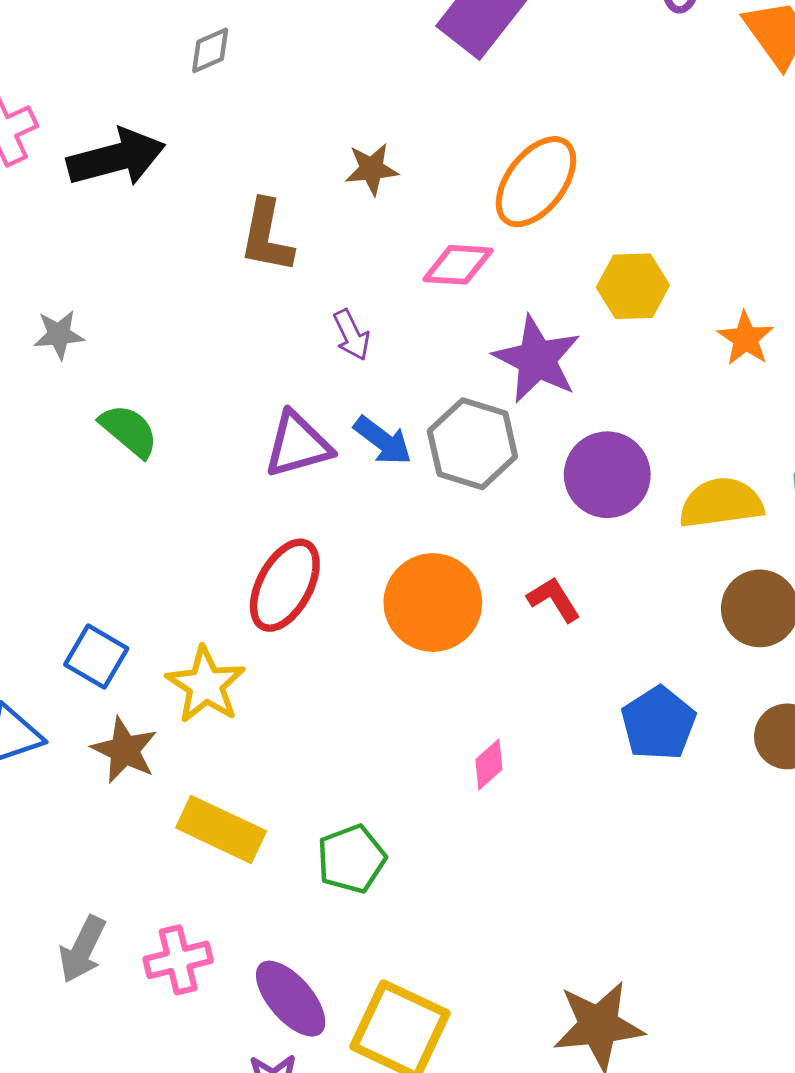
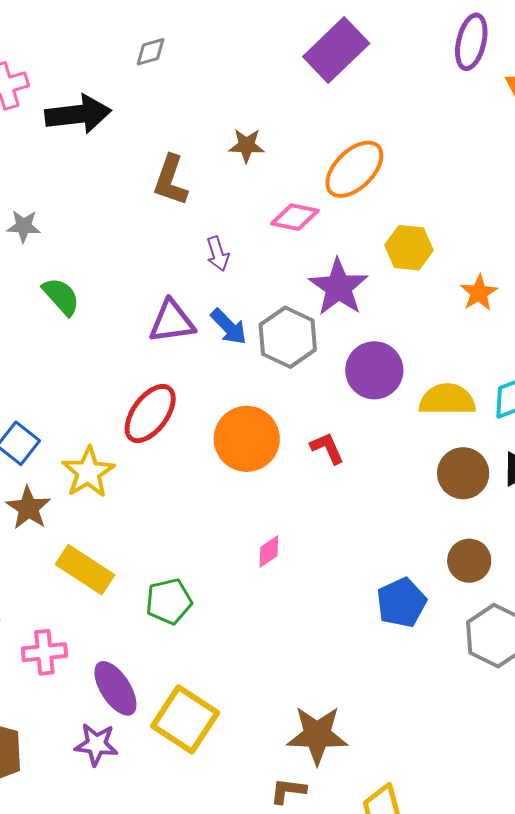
blue pentagon: (658, 723) -> (401, 603), moved

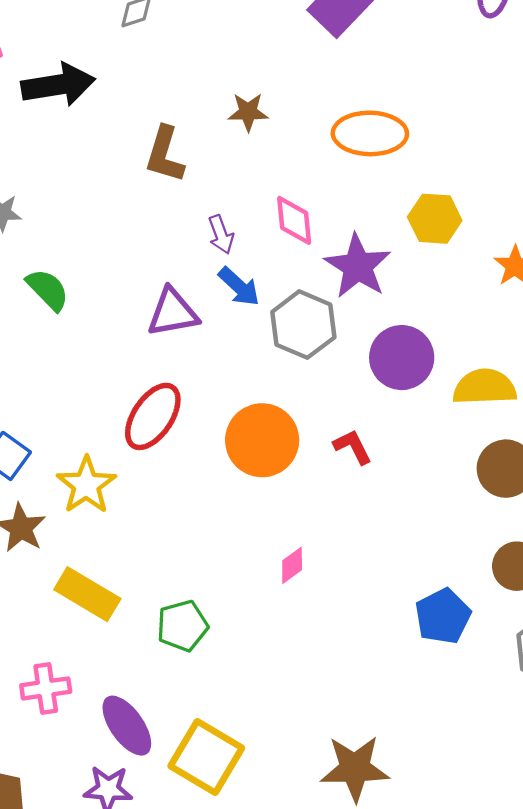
orange ellipse: (354, 169) -> (370, 133), turned 48
pink diamond: (295, 217) -> (294, 220), moved, turned 75
blue arrow: (229, 327) -> (239, 287), moved

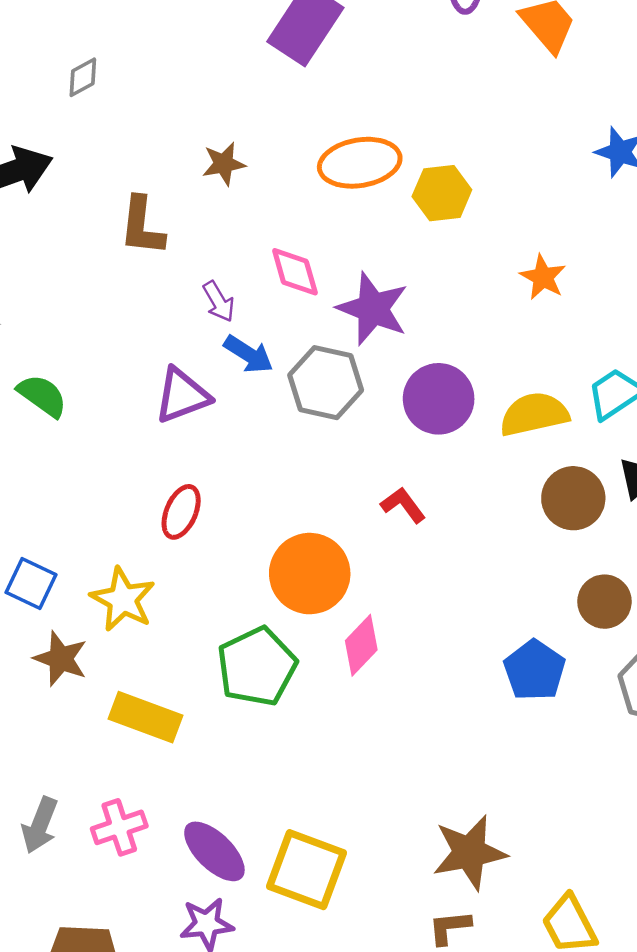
yellow hexagon: (435, 219) -> (442, 193), moved
red ellipse: (153, 416) -> (181, 512), size x0.7
orange circle: (262, 440) -> (310, 574), moved
pink diamond: (292, 565) -> (361, 645), size x1.4
green pentagon: (182, 626) -> (257, 667), moved, size x1.4

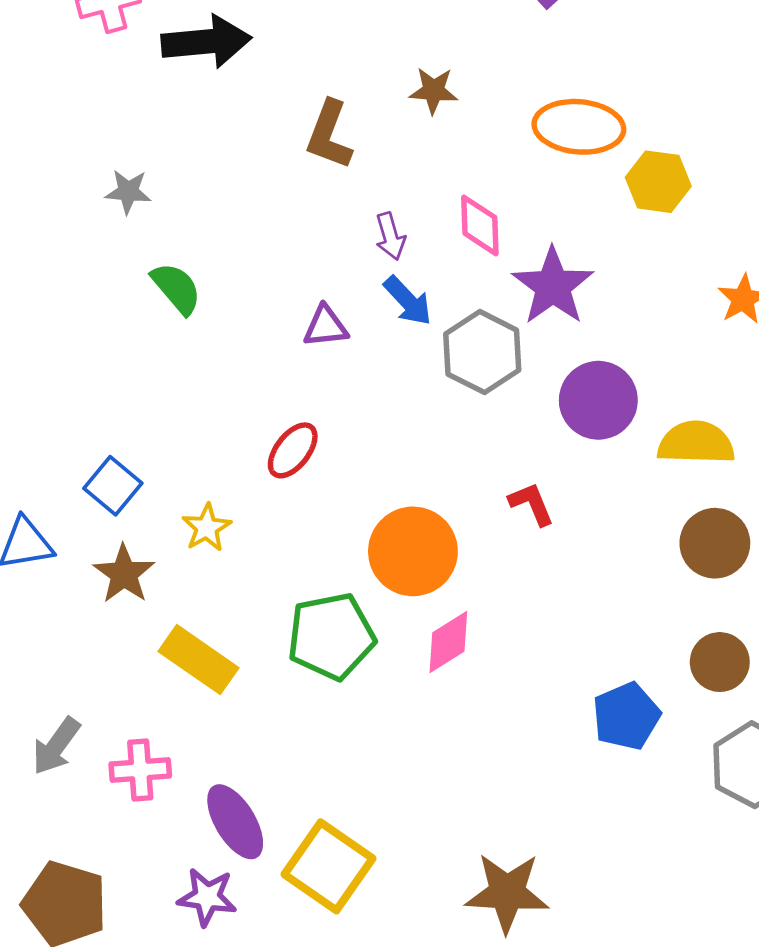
purple triangle: (182, 395) -> (326, 326), size x0.7
yellow star: (123, 599) -> (207, 528), size x0.7

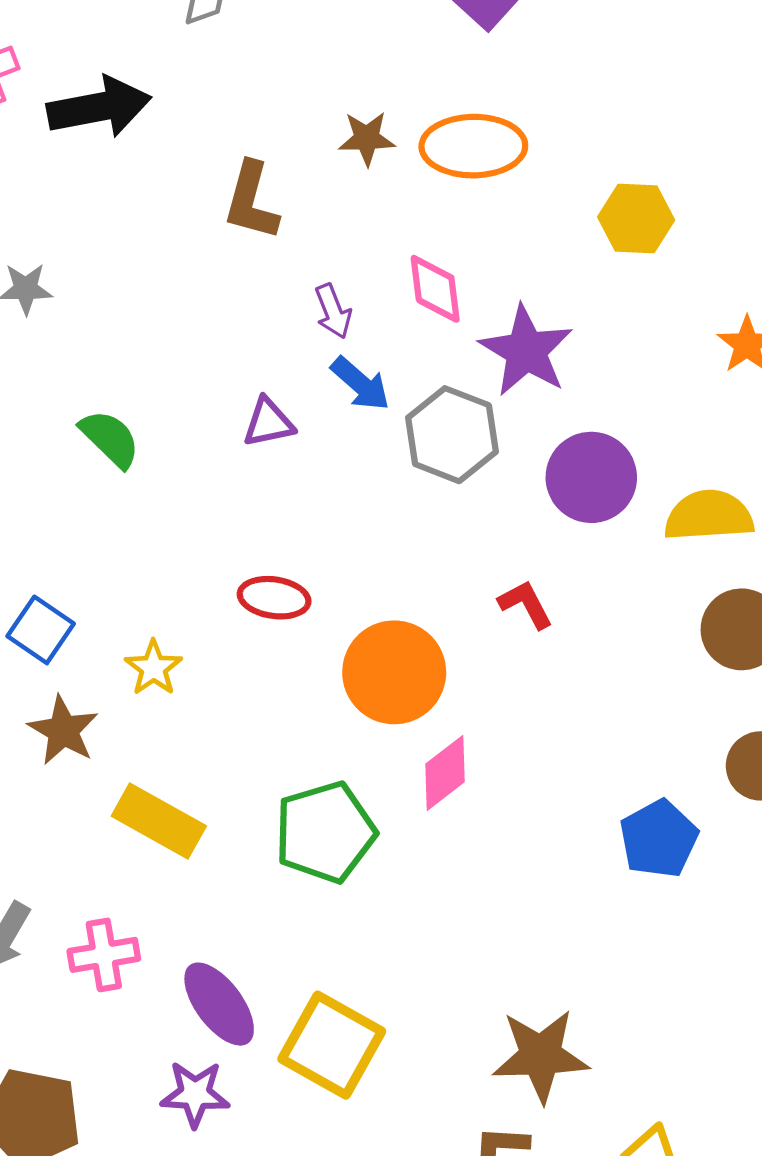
orange ellipse: (579, 127) -> (473, 146), moved
green semicircle: (176, 288) -> (110, 439), moved
red ellipse: (293, 450) -> (274, 598), moved, turned 66
green pentagon: (331, 636) -> (325, 832), moved

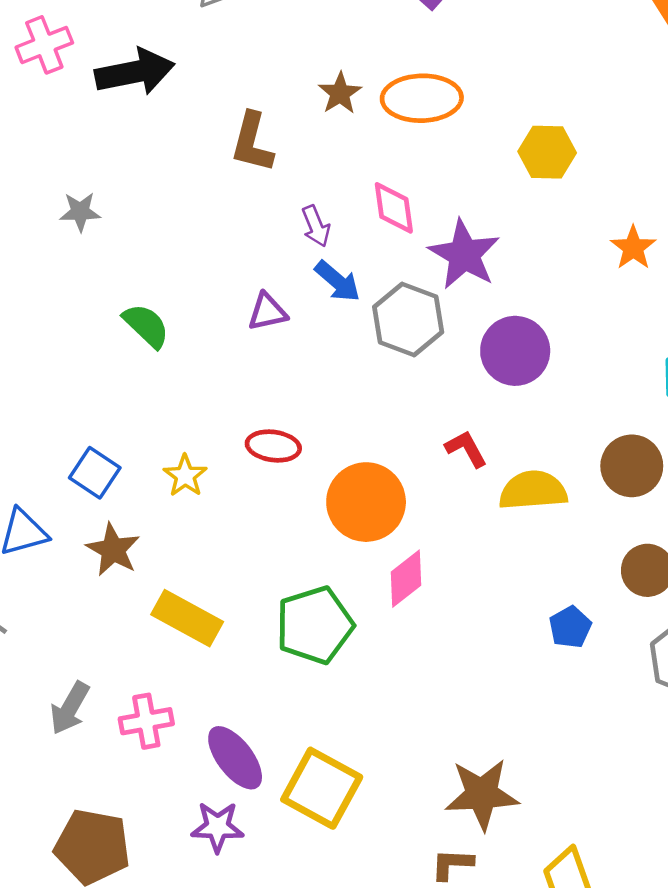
brown star: (367, 138) -> (340, 93), turned -30
yellow semicircle: (709, 516) -> (533, 490), moved
yellow star: (153, 668) -> (185, 476), moved
blue pentagon: (659, 839) -> (570, 627), size x0.7

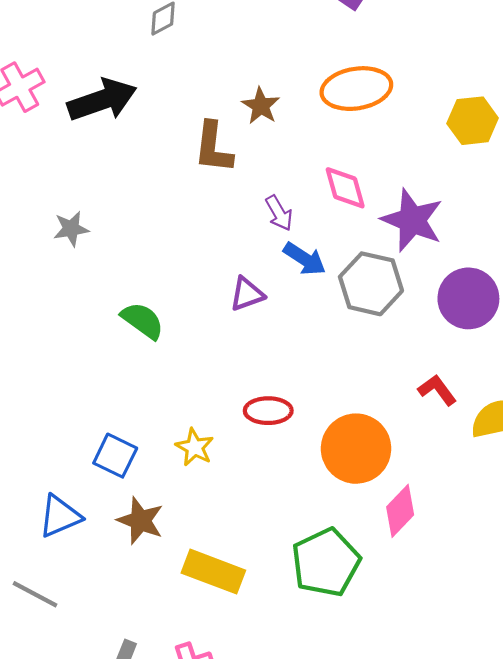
brown star: (340, 93) -> (261, 106), moved

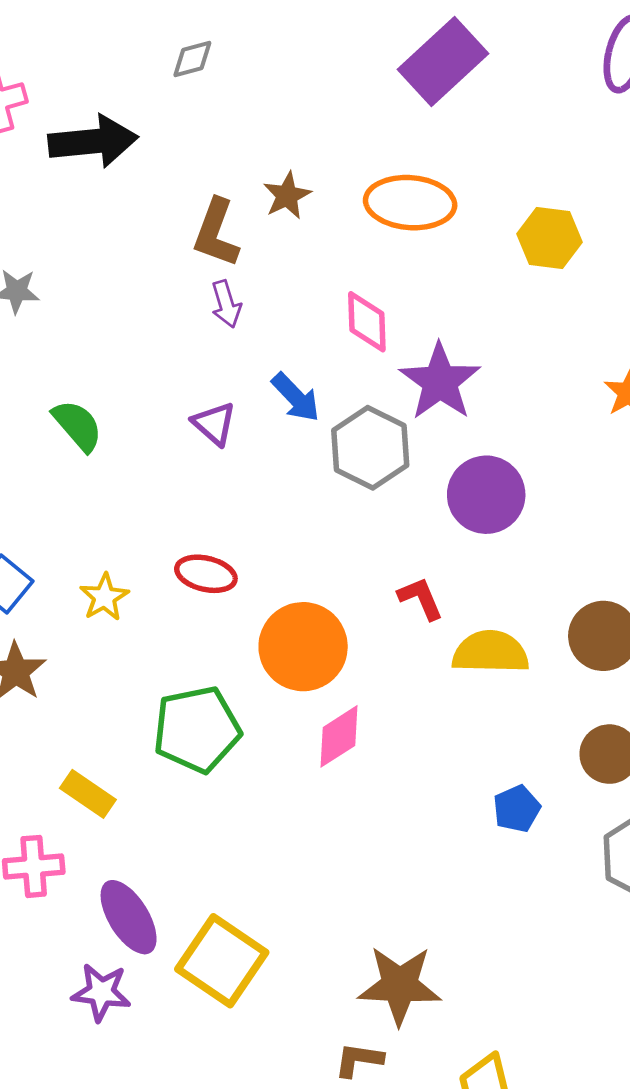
yellow hexagon: (473, 121) -> (550, 238), moved
purple arrow: (279, 213) -> (226, 304), moved
purple triangle: (247, 294) -> (214, 424), turned 48
green pentagon: (326, 562) -> (197, 729), moved
yellow rectangle: (213, 572) -> (88, 794), moved, size x0.7

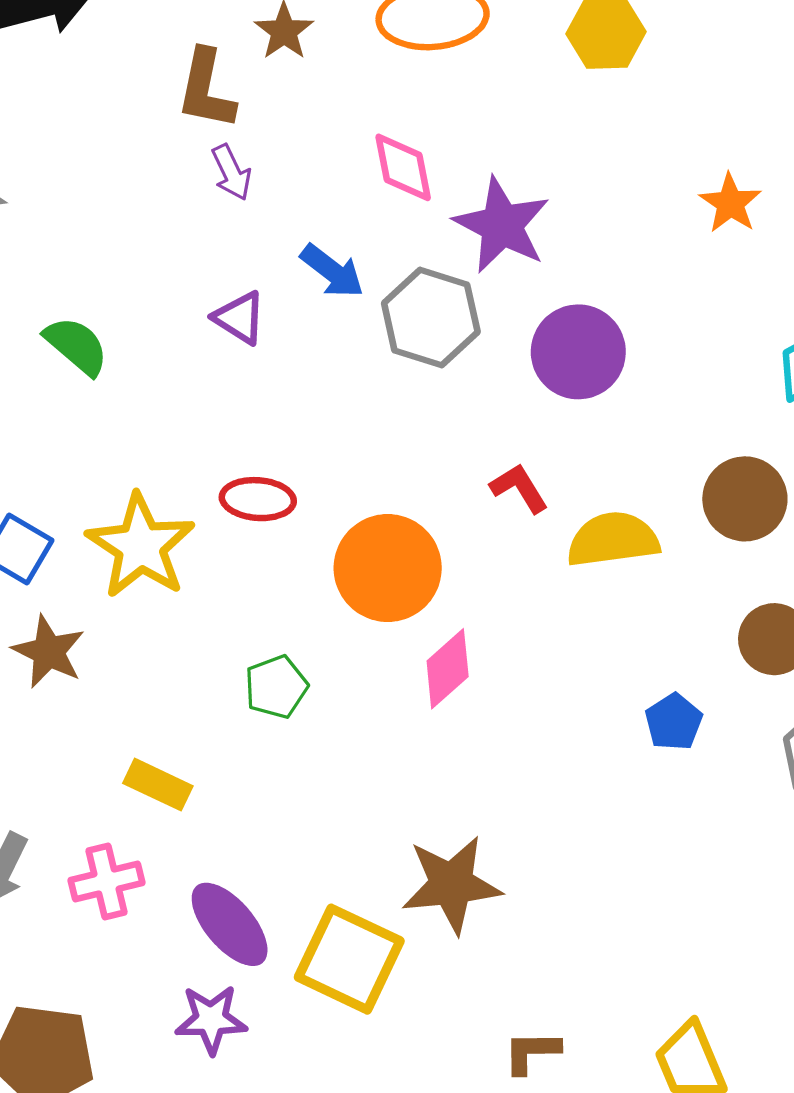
yellow star: (104, 597) -> (141, 546), size x1.8
green pentagon: (197, 729) -> (276, 687), size x0.6
brown star: (400, 985) -> (451, 884), moved

